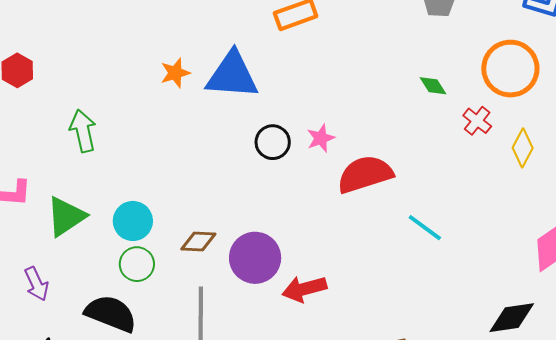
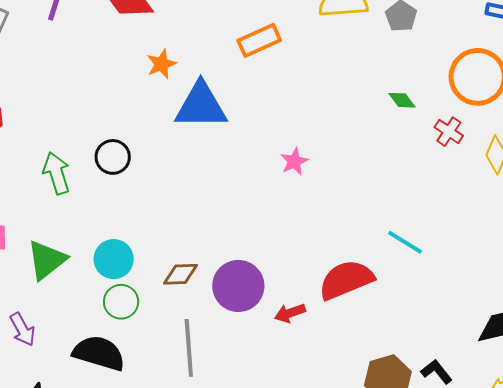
orange star: (175, 73) -> (161, 64), moved
black circle: (273, 142) -> (113, 157), moved
red semicircle: (365, 174) -> (346, 280), moved
red arrow: (304, 289) -> (290, 313), size x0.7

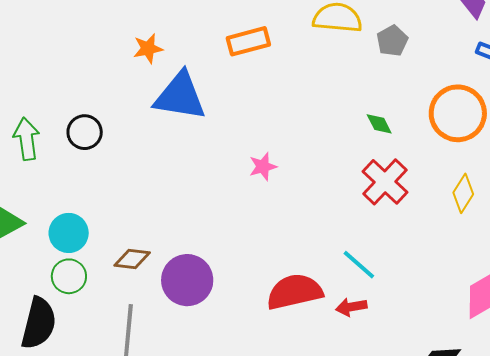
red cross: (449, 132) -> (385, 182), moved, size x1.6
red arrow: (290, 313) -> (351, 307), moved
black semicircle: (99, 353) -> (39, 323), turned 78

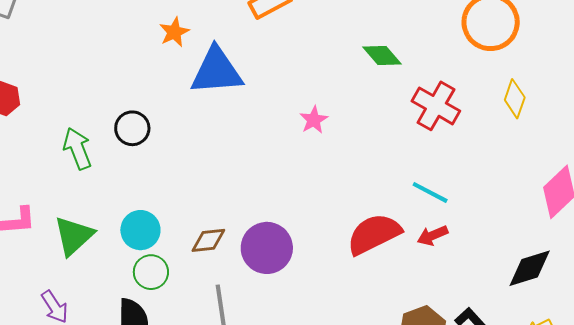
green diamond: (379, 124) -> (382, 56), moved, size x1.4

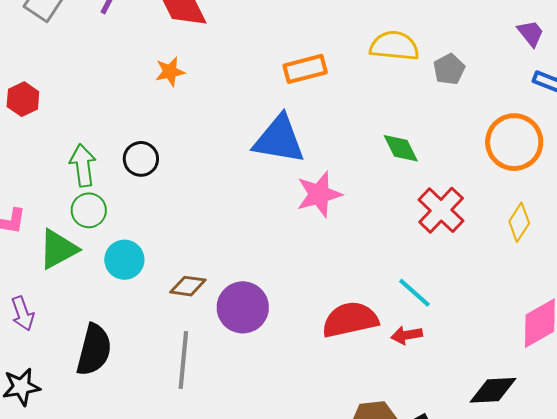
orange star: (174, 32) -> (170, 72), moved
blue triangle: (217, 71) -> (279, 139), moved
pink star: (314, 120) -> (319, 194), size x1.6
green circle: (151, 272) -> (89, 210), moved

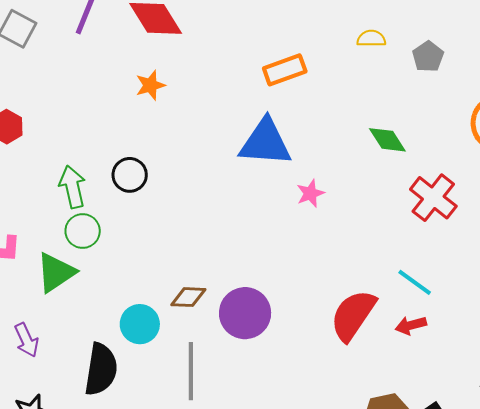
yellow semicircle: (394, 46) -> (371, 39), size x0.6
pink star: (319, 194) -> (310, 193), size x0.6
cyan circle: (124, 260) -> (140, 324), moved
red semicircle: (350, 320) -> (353, 315), turned -38

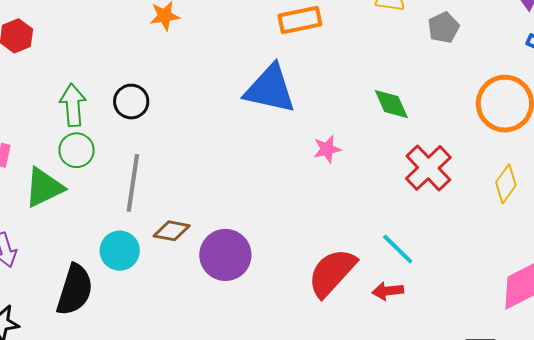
pink star: (310, 193) -> (327, 149), moved
gray line: (191, 371) -> (133, 183), moved

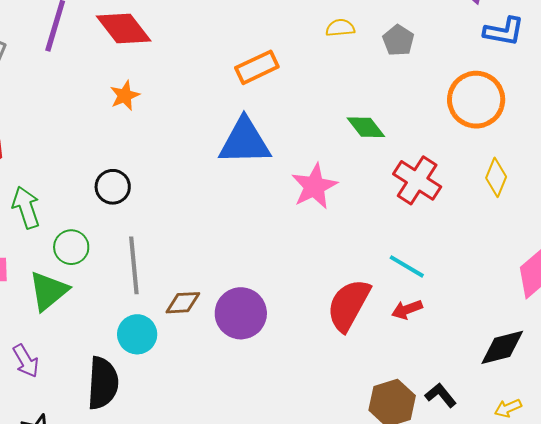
green arrow: (73, 105) -> (26, 207), moved
pink star: (327, 149) -> (314, 186), size x1.6

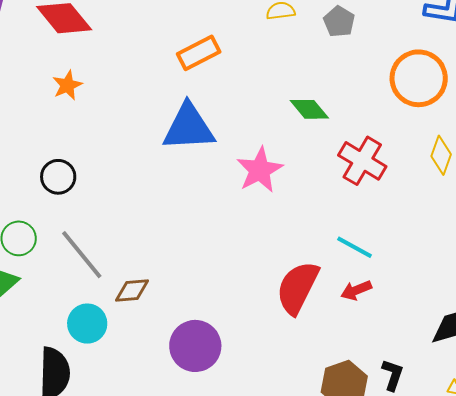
gray line: (134, 265) -> (82, 255), turned -32
purple circle: (241, 313) -> (195, 346), moved
black L-shape: (441, 395) -> (393, 375), turned 60

